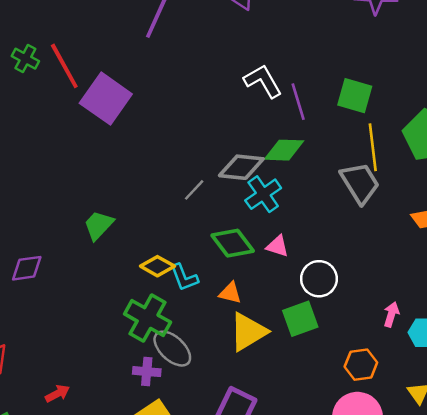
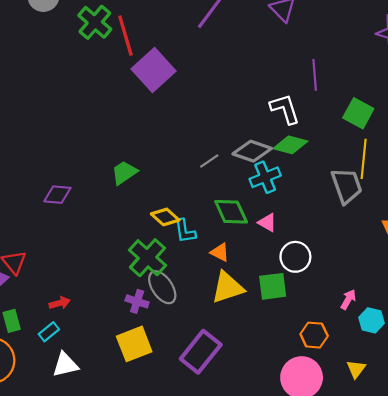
green cross: (25, 59) -> (95, 22), size x1.5
white L-shape: (263, 81) -> (285, 109), moved
purple line: (298, 102) -> (315, 75), moved

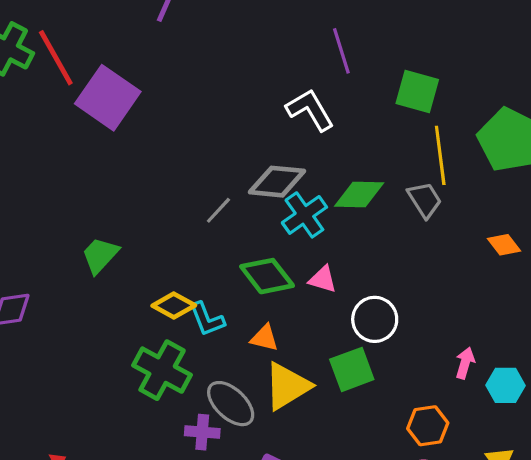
green diamond: (290, 145) -> (359, 195), moved
gray trapezoid: (347, 186) -> (425, 200), size x0.7
gray ellipse: (162, 287) -> (231, 404), moved
purple cross: (137, 301) -> (202, 432), moved

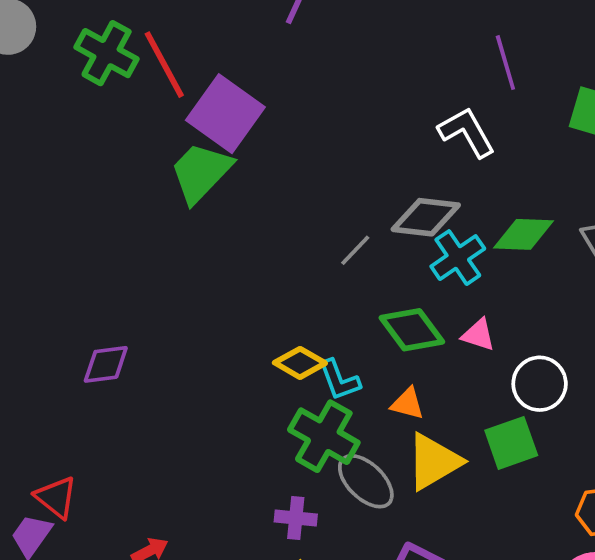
green trapezoid: (100, 255) -> (201, 172), moved, size x1.4
green cross: (162, 370) -> (324, 436), moved
purple cross: (202, 432) -> (296, 518), moved

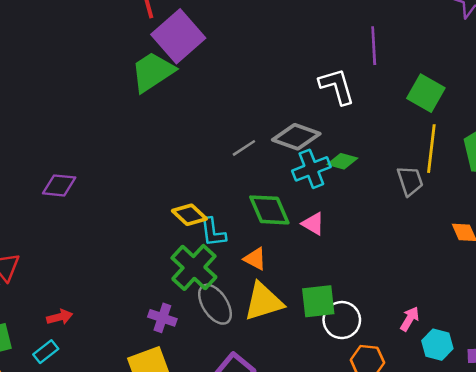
green diamond: (524, 234) -> (342, 161), moved, size x0.7
white circle: (540, 384) -> (342, 320), moved

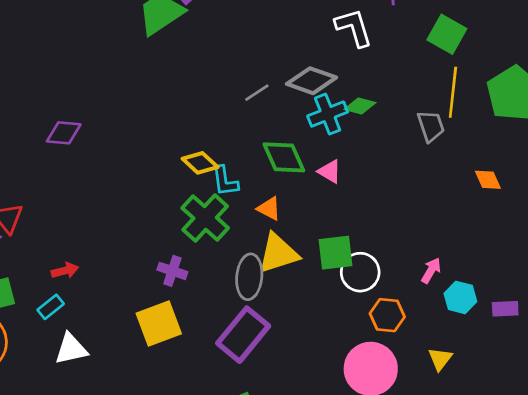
gray ellipse: (215, 304) -> (249, 277), moved, turned 39

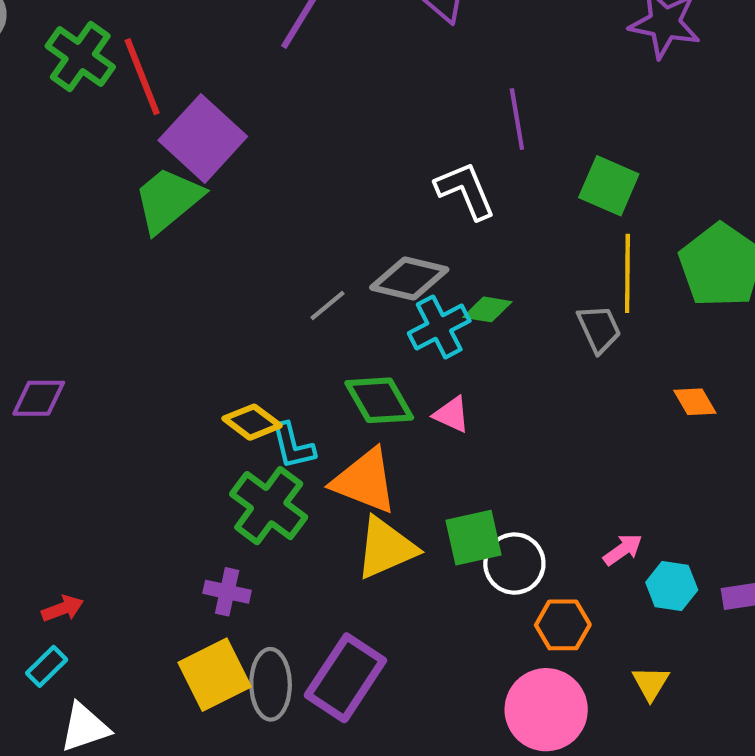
orange triangle: (269, 209) -> (365, 481), size x1.8
pink arrow: (431, 270) -> (623, 550), turned 30
gray ellipse: (249, 277) -> (271, 684), moved

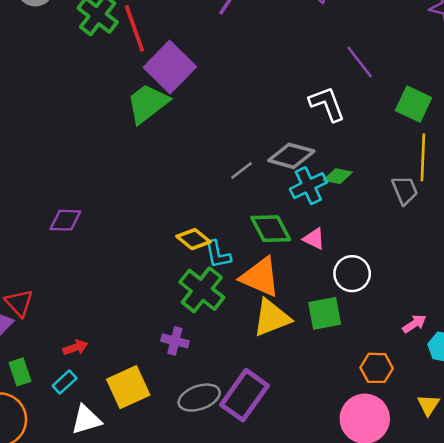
purple line: (517, 119) -> (360, 62), turned -30
white circle: (514, 564) -> (352, 274), moved
yellow square: (215, 675) -> (128, 387), moved
gray ellipse: (271, 684) -> (199, 398), turned 69

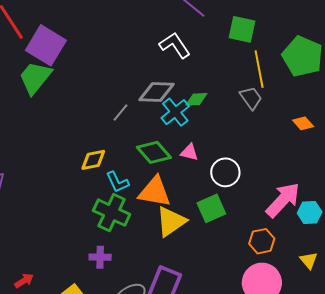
yellow diamond: (194, 239) -> (93, 160), moved, turned -36
pink arrow: (414, 324) -> (283, 200), size x2.0

